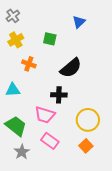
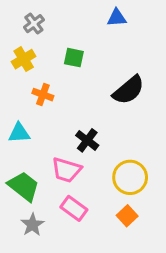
gray cross: (13, 16) -> (34, 24), moved
blue triangle: (79, 22) -> (117, 18), moved, turned 40
black semicircle: (71, 68) -> (129, 90), moved
black cross: (59, 95) -> (87, 140), turned 35

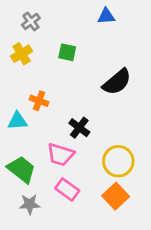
orange cross: (43, 95) -> (39, 101), moved
orange square: (127, 216) -> (116, 196), size x1.4
gray star: (32, 225) -> (30, 204), turned 30

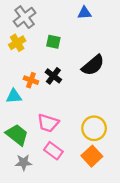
gray cross: (31, 21) -> (25, 17), size x1.5
black cross: (79, 128) -> (53, 76), moved

